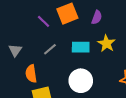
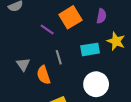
gray line: (50, 49) -> (59, 57), turned -56
orange semicircle: (31, 74) -> (44, 75), moved

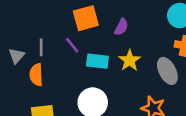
purple line: (47, 30) -> (72, 45), moved
gray line: (59, 57) -> (41, 47), moved

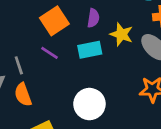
yellow star: (130, 60) -> (121, 34), moved
cyan rectangle: (97, 61) -> (90, 50), moved

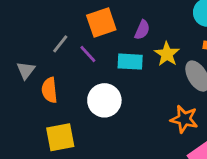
gray line: (19, 65) -> (60, 44), moved, turned 42
white circle: (89, 104) -> (104, 100), moved

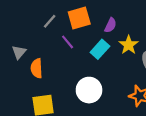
gray line: (60, 44) -> (50, 21), moved
cyan rectangle: (130, 62) -> (100, 49), turned -54
white circle: (104, 100) -> (89, 90), moved

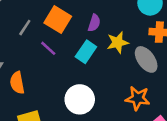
orange square: (79, 18) -> (58, 20), turned -35
yellow star: (129, 45) -> (118, 42), turned 30

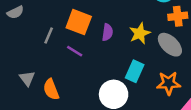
purple semicircle: (94, 23) -> (107, 32), moved
cyan rectangle: (86, 52) -> (135, 71), moved

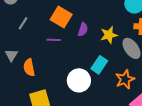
gray line: (49, 35) -> (23, 23), moved
purple line: (75, 51) -> (54, 40), turned -40
orange star: (169, 83) -> (125, 79), turned -30

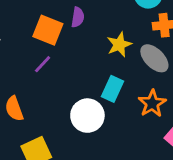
purple semicircle: (83, 29) -> (78, 17), moved
purple line: (54, 40) -> (43, 64), turned -40

